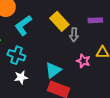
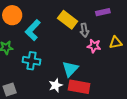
pink star: (83, 61) -> (94, 46), moved
white star: (21, 77) -> (56, 85), moved

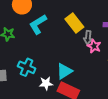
pink star: (94, 46) -> (94, 46), moved
cyan cross: (31, 61) -> (27, 67), moved

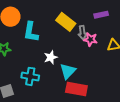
cyan L-shape: (38, 24) -> (31, 32), turned -35
white star: (46, 83) -> (51, 57), moved

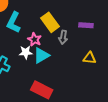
pink star: (91, 39) -> (35, 39), moved
cyan triangle: (68, 71) -> (41, 56), moved

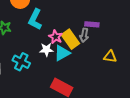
yellow rectangle: (50, 22) -> (70, 39), moved
purple rectangle: (86, 25) -> (92, 24), moved

